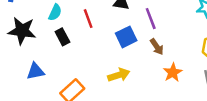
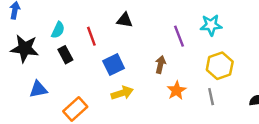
purple line: (151, 19) -> (179, 36), moved
blue square: (126, 37) -> (114, 65), moved
brown arrow: (157, 47) -> (160, 65), turned -133

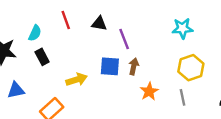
red line: (91, 36) -> (66, 20), moved
purple line: (179, 36) -> (124, 39), moved
blue square: (114, 65) -> (110, 66), moved, turned 30
yellow arrow: (122, 93) -> (77, 80), moved

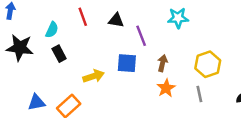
cyan star: (183, 28) -> (178, 18), moved
brown arrow: (134, 66) -> (163, 63), moved
blue triangle: (16, 90) -> (36, 102), moved

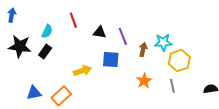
cyan star: (178, 18) -> (163, 42), moved
black triangle: (116, 20) -> (100, 32), moved
black rectangle: (59, 54) -> (45, 52), moved, turned 64
brown arrow: (163, 63) -> (143, 49), moved

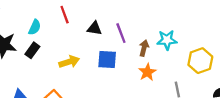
yellow hexagon: (179, 61) -> (200, 61), moved
yellow arrow: (82, 71) -> (69, 62), moved
orange star: (144, 81) -> (147, 72), moved

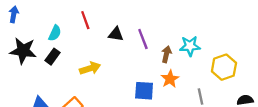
blue square: (107, 60) -> (144, 91), moved

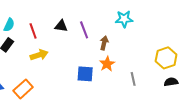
red line: (85, 20) -> (33, 31), moved
cyan star: (190, 46) -> (124, 19), moved
yellow hexagon: (224, 67) -> (166, 58), moved

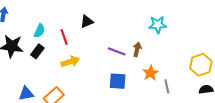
black triangle: (61, 26) -> (87, 22), moved, turned -32
purple line: (84, 30) -> (117, 51), moved, turned -48
orange star: (107, 64) -> (150, 73), moved

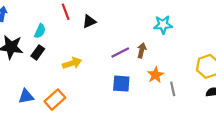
red line: (64, 37) -> (66, 12), moved
purple line: (117, 51) -> (120, 52), turned -48

